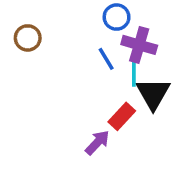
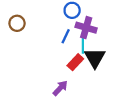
blue line: (106, 59) -> (66, 36), turned 56
red rectangle: (122, 116) -> (75, 62), moved

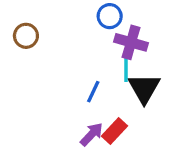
blue line: (66, 36) -> (93, 92), moved
red rectangle: (75, 62) -> (115, 131), moved

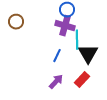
purple cross: (131, 42) -> (65, 26), moved
red rectangle: (115, 131) -> (82, 80), moved

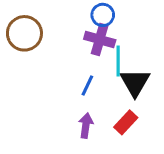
brown circle: (16, 22) -> (24, 33), size x1.5
purple arrow: (56, 82) -> (86, 125), turned -35

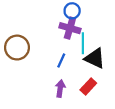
brown circle: (24, 33) -> (17, 48), moved
black triangle: (135, 82) -> (95, 58), turned -35

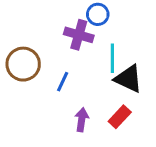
purple cross: (70, 28) -> (79, 35), moved
blue line: (61, 61) -> (63, 82), moved

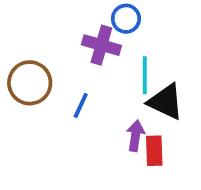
red rectangle: (120, 117) -> (154, 151), turned -45
purple arrow: (82, 120) -> (135, 136), moved

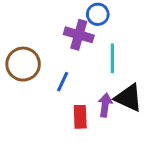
black triangle: (166, 102) -> (129, 98), moved
red rectangle: (154, 151) -> (80, 117), moved

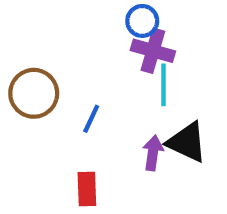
purple cross: (79, 35) -> (153, 51), moved
red rectangle: (80, 117) -> (87, 189), moved

